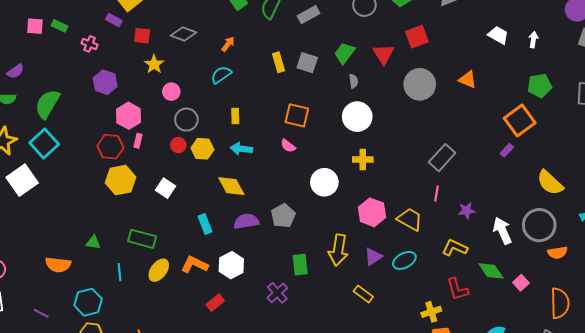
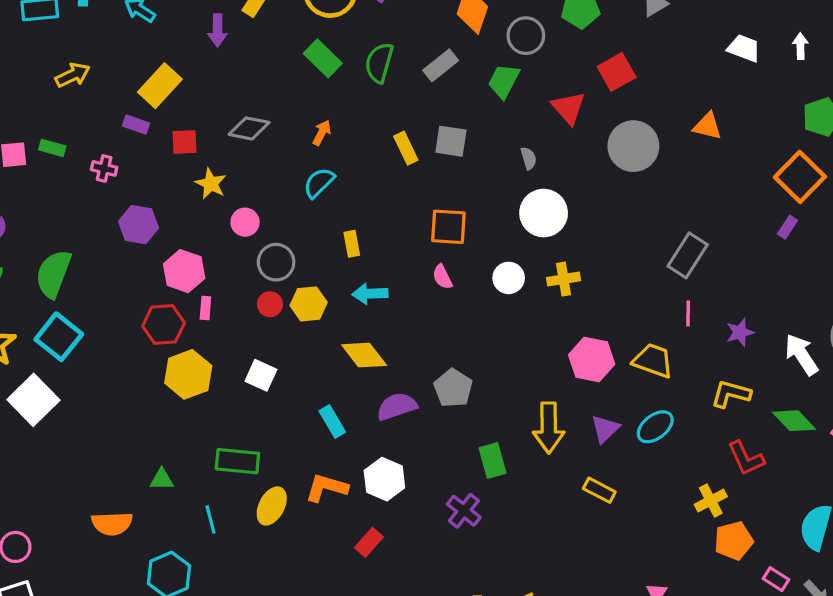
green trapezoid: (345, 53) -> (504, 81), moved
pink semicircle: (288, 146) -> (442, 277), turned 35
white circle: (324, 182) -> (509, 278), moved, size x0.7

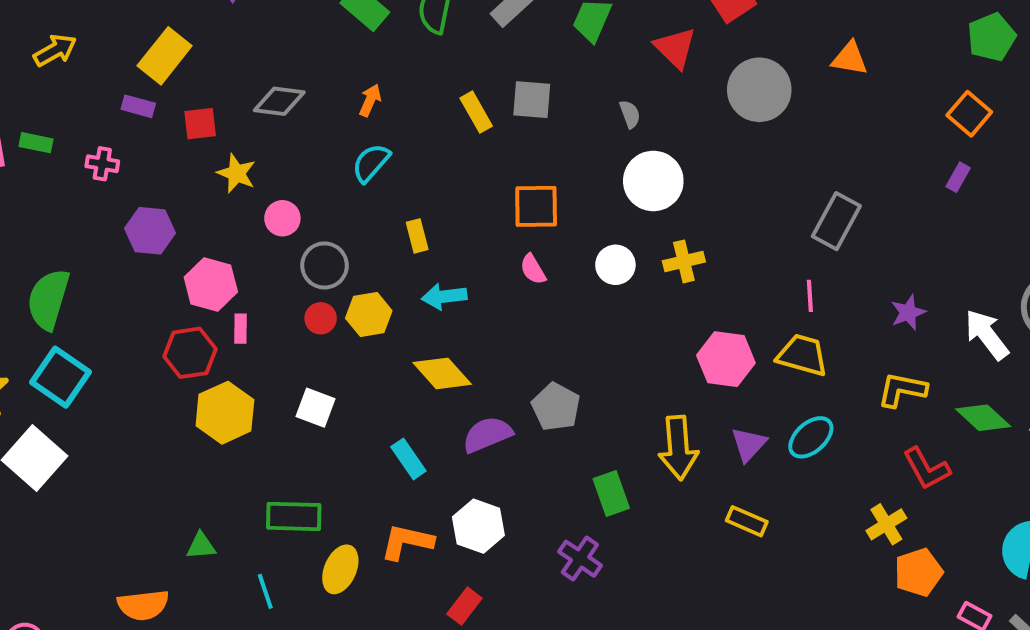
orange square: (800, 177) -> (969, 114), size x0.7
pink line: (688, 313) -> (810, 296), moved

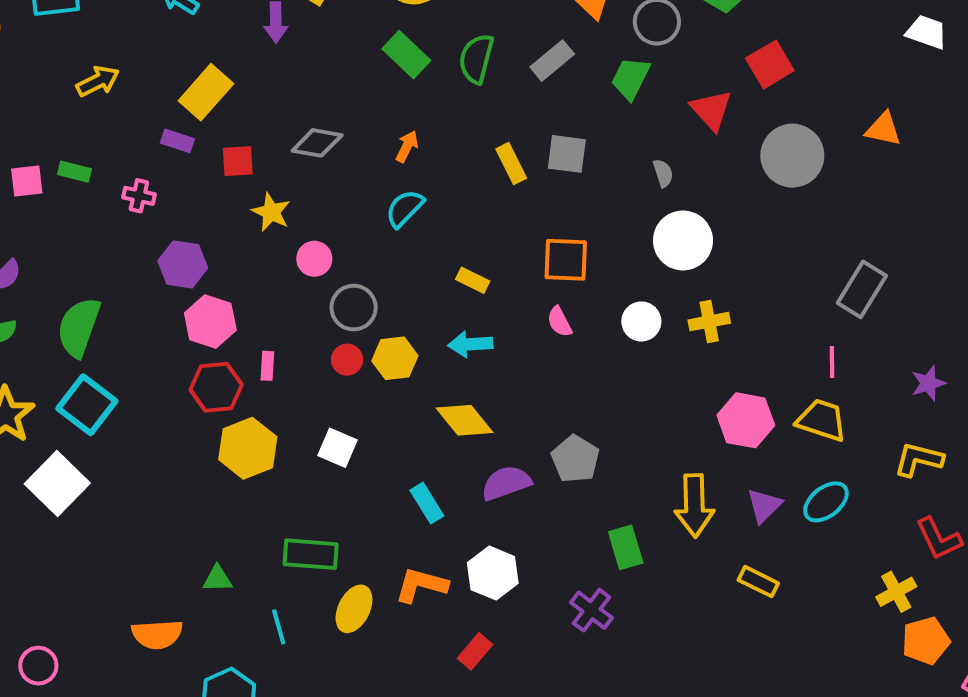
yellow rectangle: (417, 236) -> (473, 280), moved, turned -52
pink hexagon: (211, 285) -> (210, 322), moved

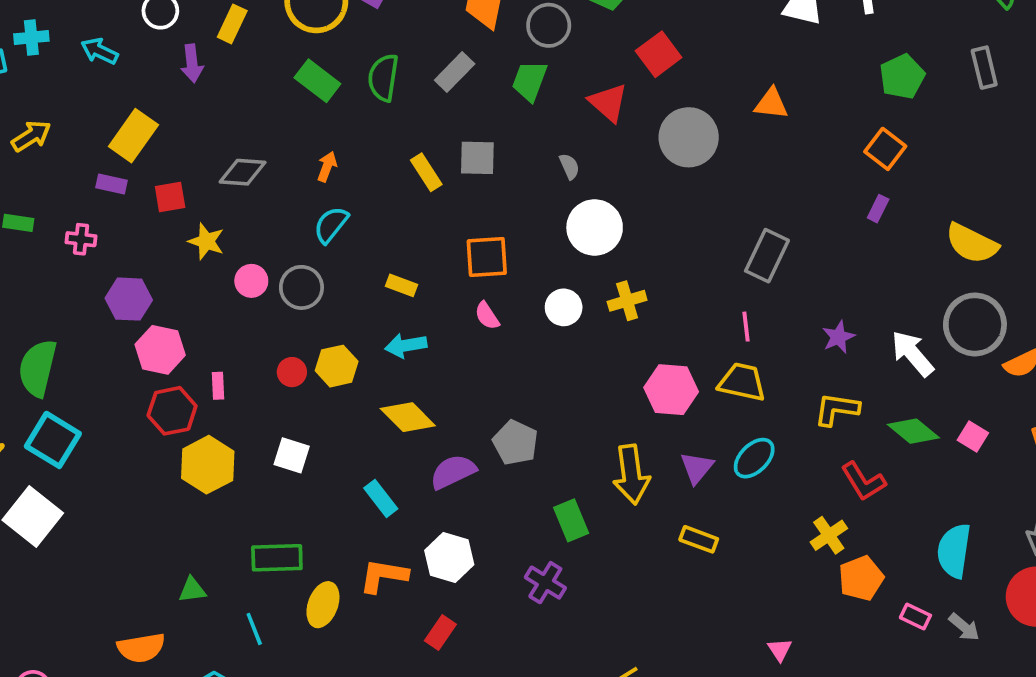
gray circle: (354, 308) -> (301, 287), moved

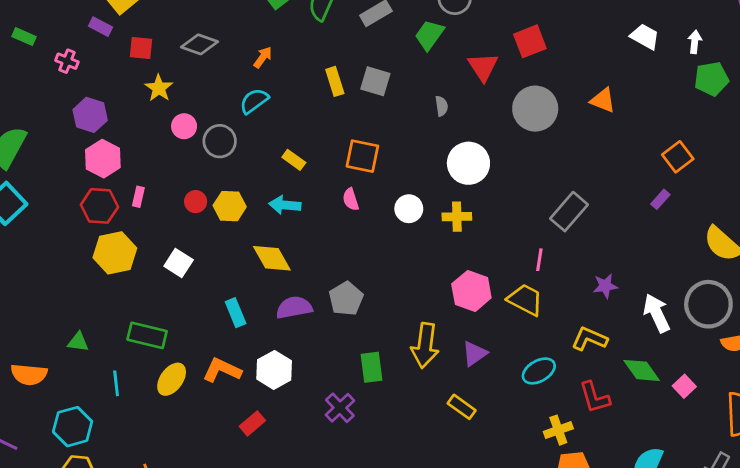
green pentagon: (902, 77) -> (711, 79), moved
white circle: (595, 227) -> (468, 163), moved
cyan ellipse: (754, 458) -> (539, 371), moved

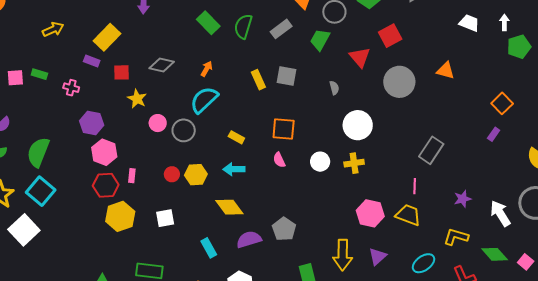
cyan semicircle: (254, 101) -> (204, 100), size x1.4
white square: (179, 263) -> (165, 218), turned -36

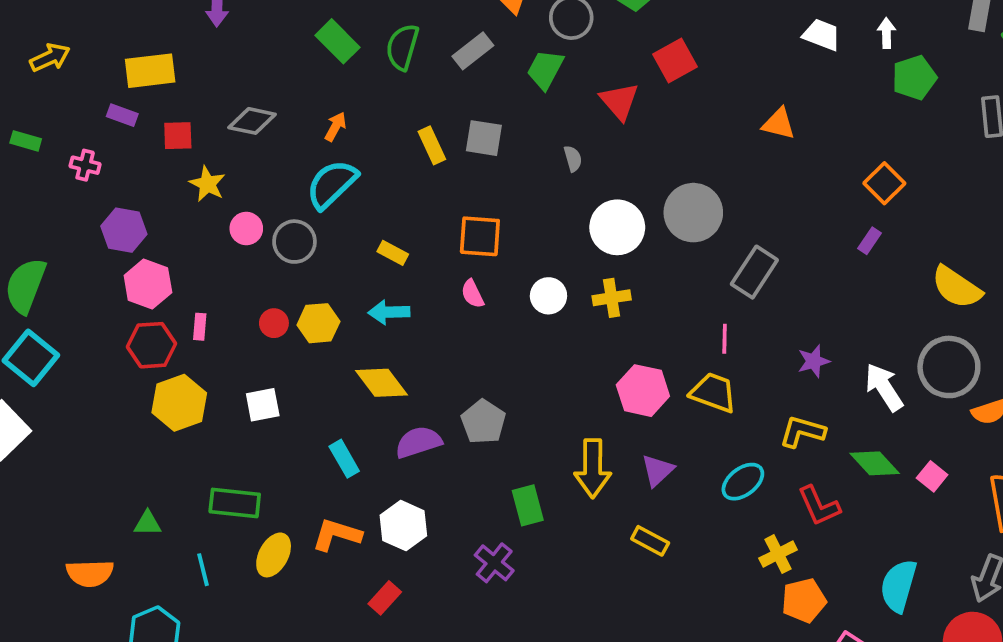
yellow rectangle: (107, 37) -> (150, 71), turned 40
gray circle: (399, 82) -> (693, 213), moved

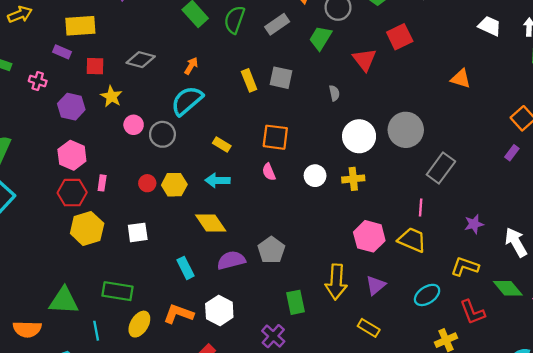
purple hexagon: (124, 230) -> (71, 107), moved
green triangle: (147, 523) -> (64, 301), size x1.8

